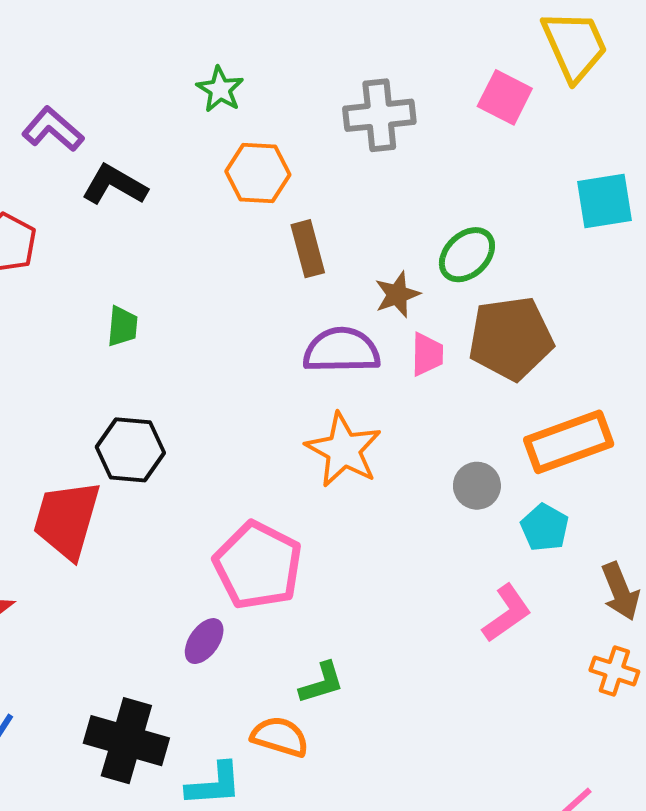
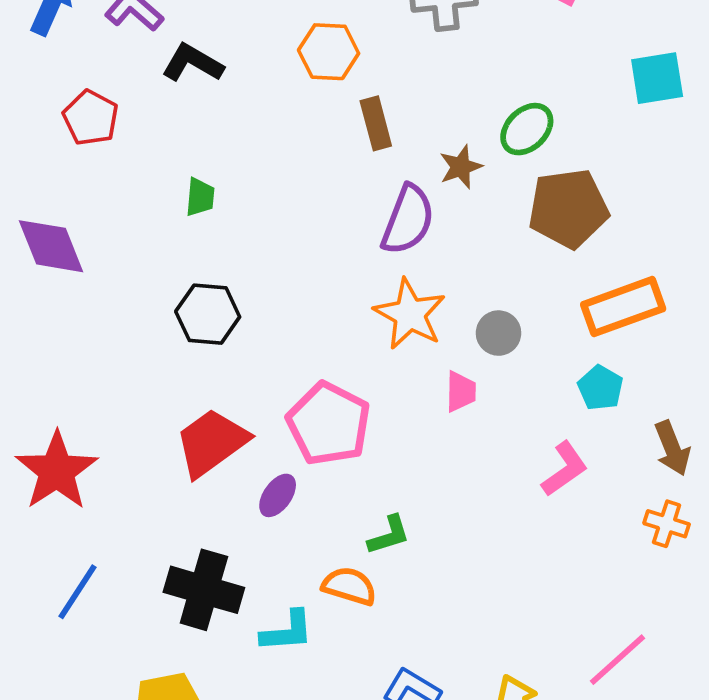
purple semicircle: (342, 350) -> (408, 220), turned 112
pink trapezoid: (427, 354) -> (461, 392), moved
gray circle: (477, 486) -> (498, 333), moved
red trapezoid: (67, 520) -> (211, 443), moved, turned 38

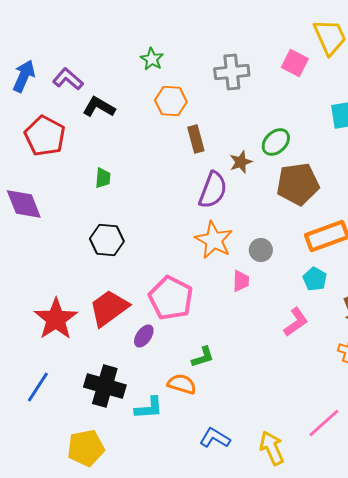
red pentagon: (91, 118) -> (45, 136), size x1.4
red star: (57, 471) -> (56, 319), moved

